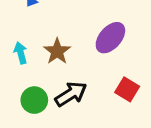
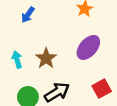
red square: (127, 89) -> (102, 89), turned 30

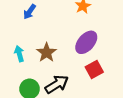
red square: (102, 89) -> (94, 70), moved

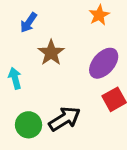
brown star: (47, 53) -> (51, 53), moved

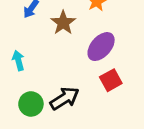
brown star: (51, 53) -> (63, 23), moved

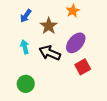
cyan arrow: (18, 61) -> (25, 47), moved
black arrow: (65, 98) -> (50, 53), moved, turned -125

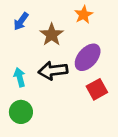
cyan arrow: (25, 47) -> (20, 77), moved
black arrow: (50, 53) -> (53, 71), turned -30

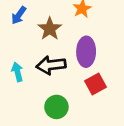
purple ellipse: (88, 57) -> (86, 52), turned -40
green circle: (21, 112) -> (56, 107), moved

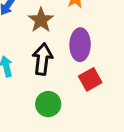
black arrow: (51, 65) -> (42, 59), turned 104

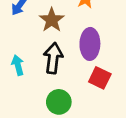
red square: (90, 79) -> (100, 78), turned -35

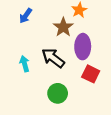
brown star: (52, 20) -> (63, 27), moved
black arrow: (53, 58) -> (53, 58), turned -60

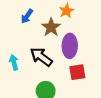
blue arrow: (26, 16) -> (27, 16), moved
red square: (91, 74) -> (77, 72), turned -35

